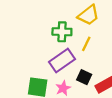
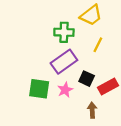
yellow line: (86, 44) -> (98, 45), moved

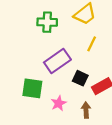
green cross: (64, 32) -> (47, 22), moved
pink star: (65, 90) -> (59, 103), moved

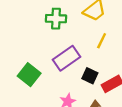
green square: (32, 88) -> (29, 75), moved, turned 30

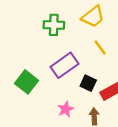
yellow line: (102, 41) -> (100, 47), turned -63

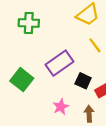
green cross: (54, 25) -> (29, 23), moved

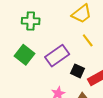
green square: (22, 80) -> (24, 55), moved

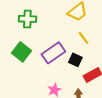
black square: (78, 71) -> (75, 60), moved

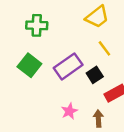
black square: (75, 60) -> (95, 75), turned 32

